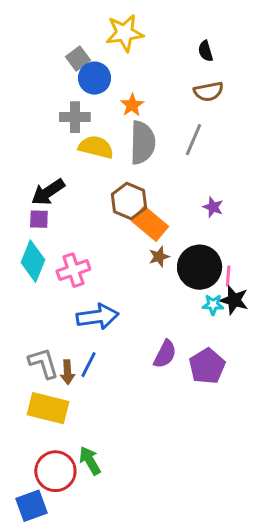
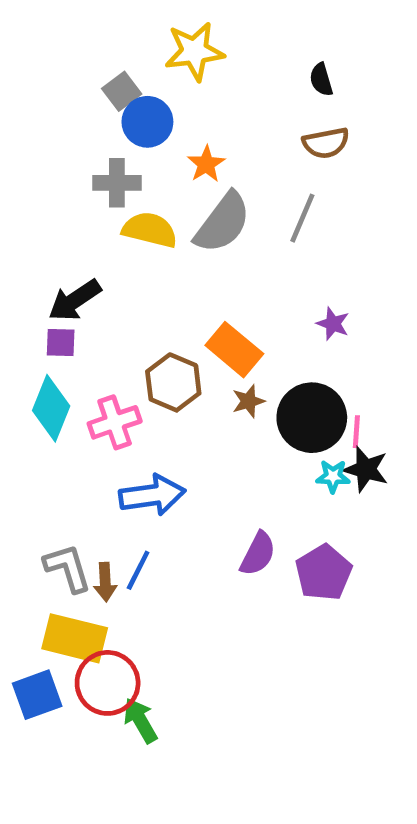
gray semicircle: (143, 143) -> (223, 223), turned 36
brown hexagon: (129, 201) -> (173, 382), moved
red circle: (55, 471) -> (108, 683), moved
blue square: (31, 506) -> (37, 695), moved

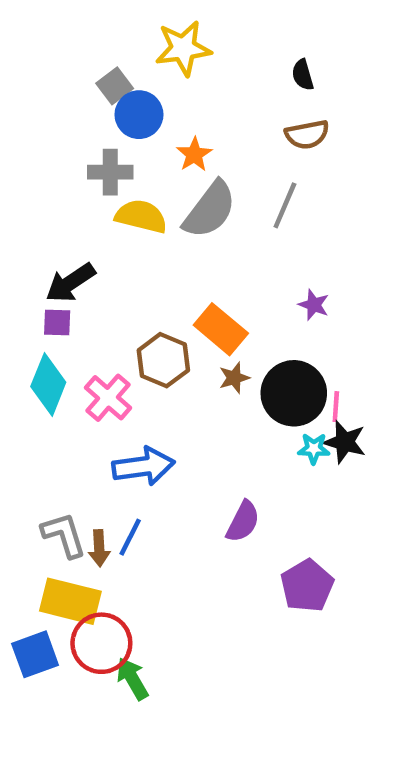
pink cross: (115, 422) -> (108, 398), turned -30
purple pentagon: (324, 573) -> (307, 586), moved

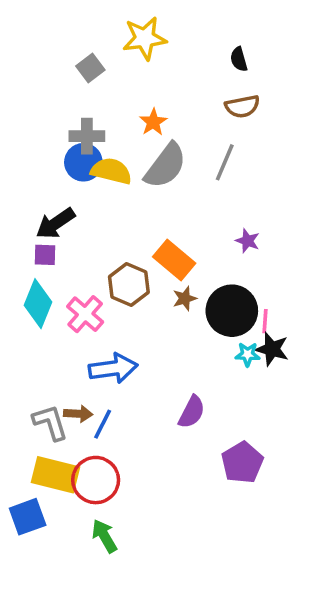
blue circle: (139, 115) -> (83, 162), moved
brown arrow: (99, 548) -> (78, 414), moved, turned -84
red circle: (101, 643) -> (96, 480), moved

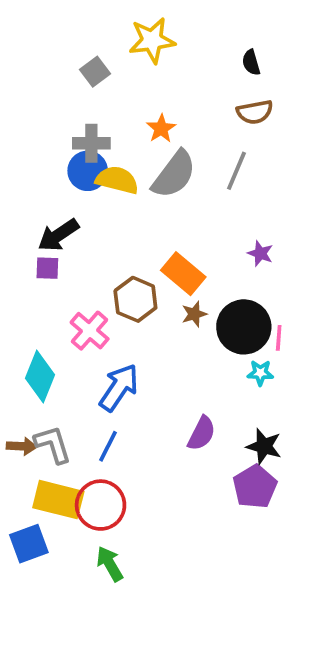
cyan diamond: (38, 304) -> (40, 376), moved
black star: (272, 349) -> (264, 446), moved
blue arrow: (113, 368) -> (119, 388), turned -48
brown arrow: (78, 414) -> (22, 446), moved

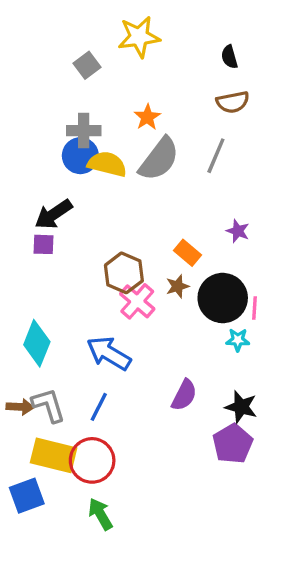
orange rectangle: (183, 274) -> (188, 253), moved, size x0.7
pink cross: (90, 331) -> (137, 301), moved
blue arrow: (119, 388) -> (109, 353), turned -93

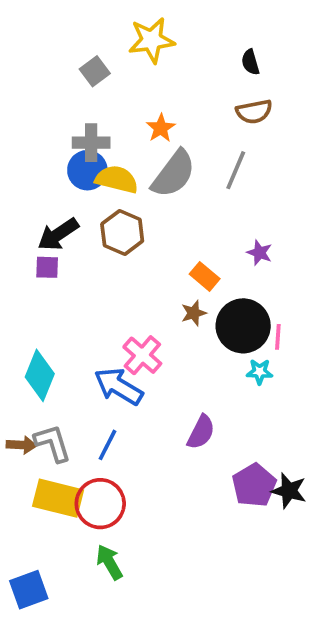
brown hexagon: (124, 273) -> (122, 232), moved
pink cross: (137, 301) -> (142, 355), moved
black star: (241, 407) -> (289, 491), moved
blue square: (27, 496) -> (29, 590), moved

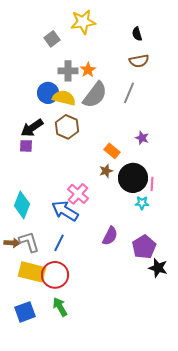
gray cross: (91, 143) -> (68, 71), moved
purple pentagon: (254, 485) -> (144, 247), moved
blue square: (29, 590) -> (25, 312), moved

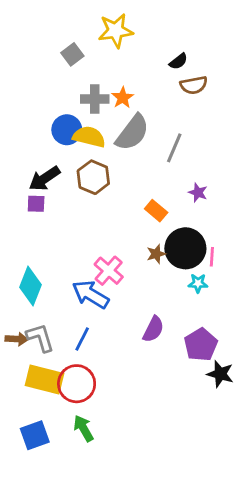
black semicircle: (137, 34) -> (178, 61), moved, turned -112
gray line: (129, 93) -> (174, 148), moved
brown star: (106, 171) -> (156, 254), moved

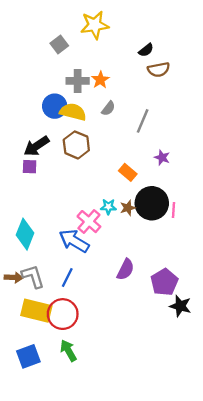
gray semicircle: (132, 133) -> (108, 108), size x0.5
cyan star: (198, 283) -> (108, 207), moved

